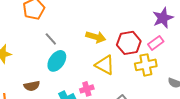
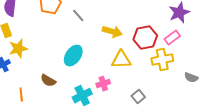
gray line: (51, 39) -> (78, 16), moved
yellow triangle: (105, 65) -> (121, 60), turned -30
brown semicircle: (32, 86) -> (48, 81), turned 42

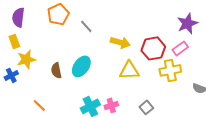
brown semicircle: (48, 81) -> (56, 70), moved, turned 49
pink cross: (103, 84) -> (111, 105), moved
orange line: (21, 95) -> (39, 105), moved, turned -40

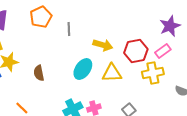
gray line: (86, 26) -> (69, 29), turned 40
cyan ellipse: (81, 66) -> (83, 69), moved

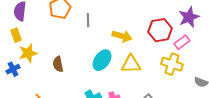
red hexagon: (136, 51) -> (160, 30), moved
yellow cross: (153, 73) -> (172, 64), turned 30

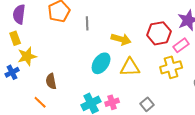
brown semicircle: (58, 64) -> (51, 81), moved
yellow cross: (172, 64) -> (171, 67), turned -35

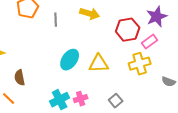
yellow arrow: (121, 39) -> (90, 14), moved

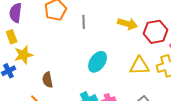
yellow arrow: (90, 14) -> (128, 24), moved
yellow triangle: (99, 64) -> (140, 66), moved

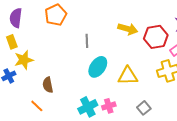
gray line: (84, 22) -> (87, 41), moved
yellow triangle: (140, 66) -> (128, 76), moved

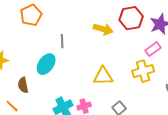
red hexagon: (156, 37) -> (131, 18), moved
cyan ellipse: (98, 67) -> (46, 64), moved

